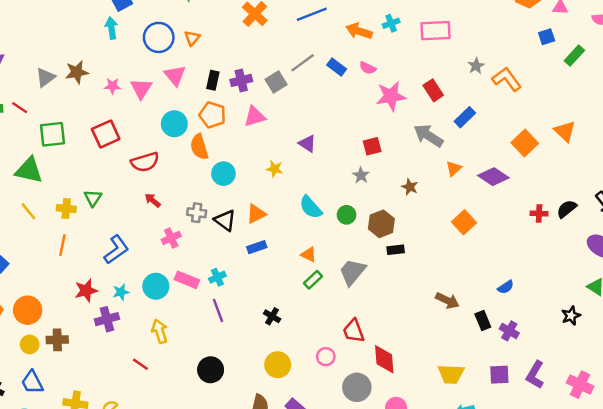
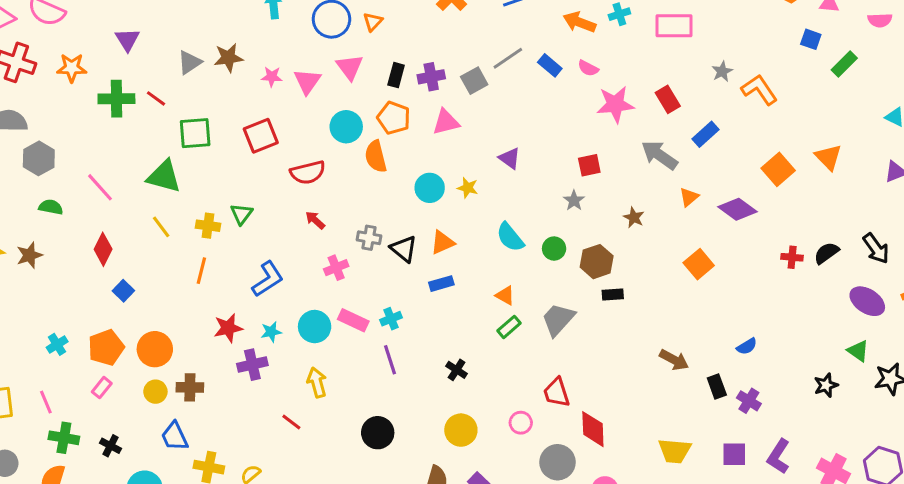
blue square: (547, 37) -> (811, 39), turned 35
cyan circle: (223, 174) -> (430, 188), moved
blue trapezoid: (32, 382) -> (175, 436), moved

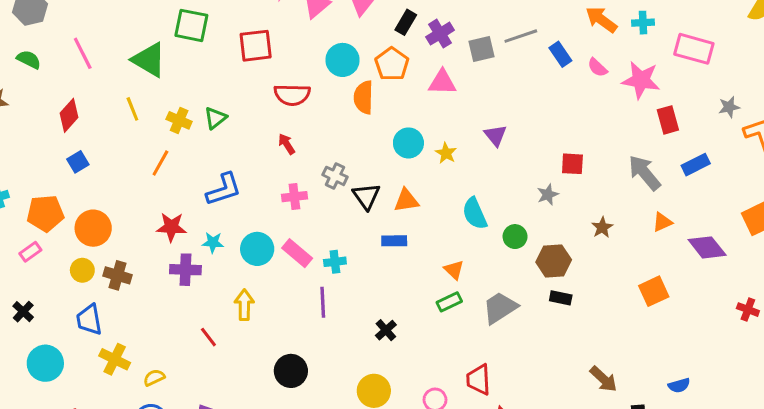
purple cross: (431, 77) -> (440, 34), turned -36
pink star: (615, 104) -> (641, 80), moved

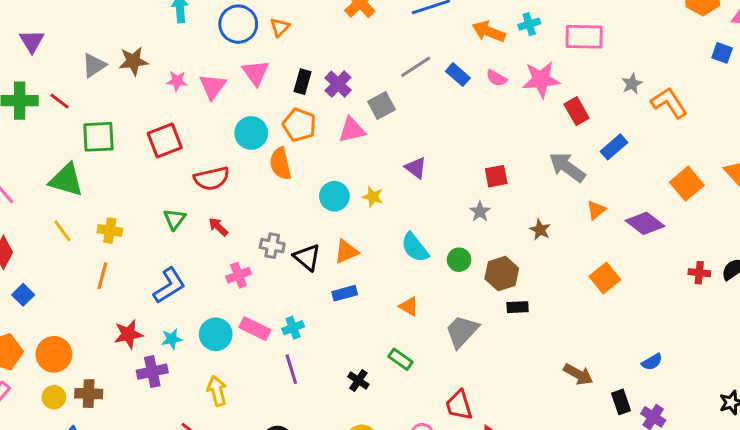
gray square: (481, 49) -> (382, 106), moved
green triangle: (215, 118) -> (174, 219), moved
green rectangle: (449, 302) -> (401, 359), moved, turned 75

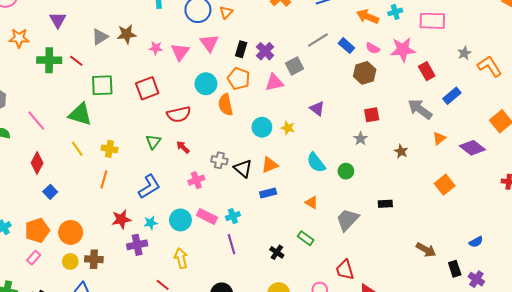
brown hexagon: (502, 274) -> (365, 73), moved

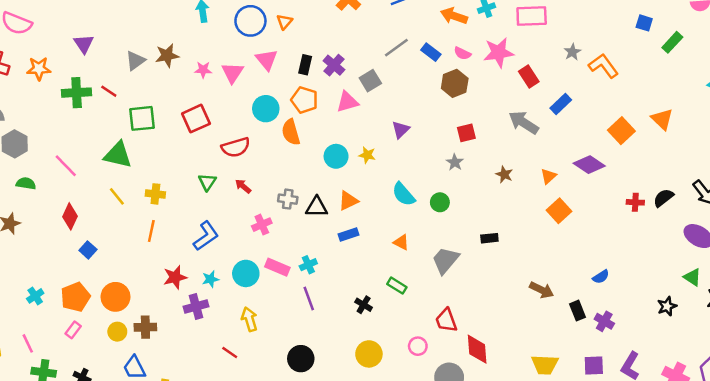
purple triangle: (317, 109) -> (401, 130), turned 42
orange triangle: (439, 138) -> (548, 176), moved
black triangle: (243, 168) -> (317, 207), turned -36

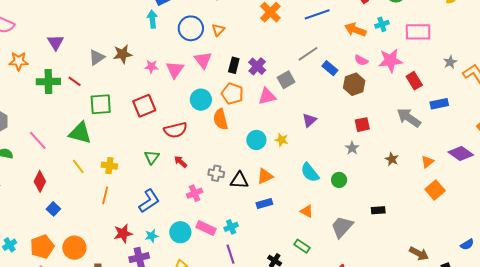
blue rectangle: (431, 52) -> (330, 68), moved
blue rectangle: (561, 104) -> (439, 104), turned 30

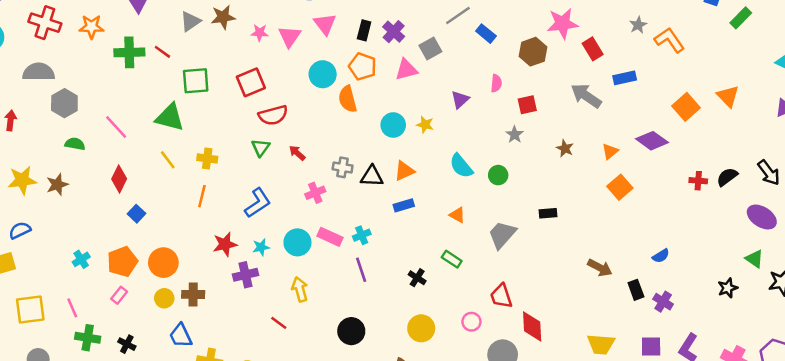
pink semicircle: (361, 60) -> (496, 83), moved, turned -112
brown hexagon: (354, 84) -> (533, 52), moved
red semicircle: (175, 130) -> (273, 115), moved

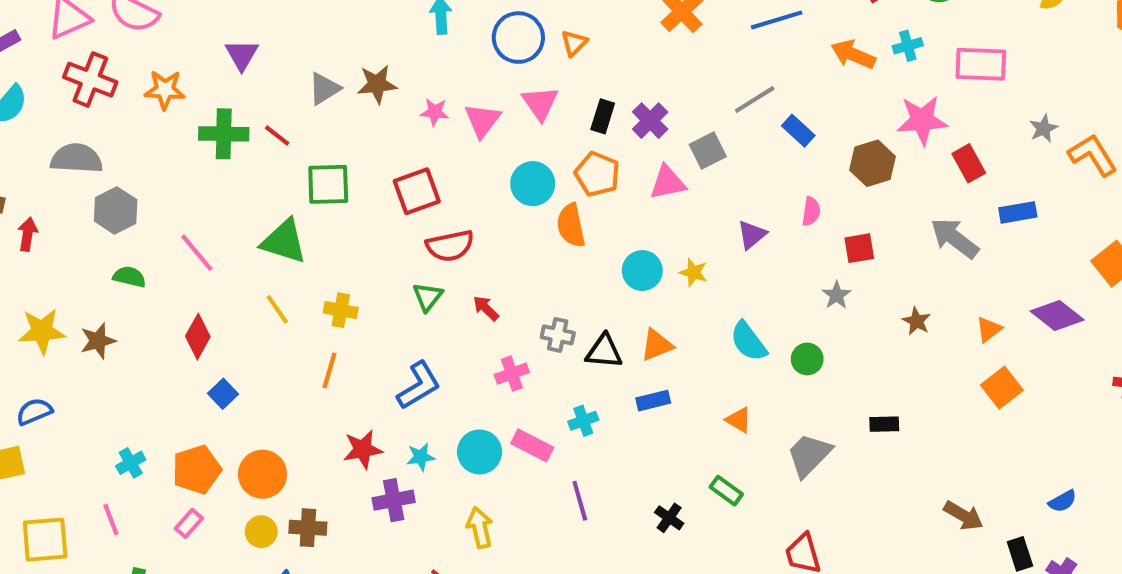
cyan cross: (362, 235) -> (583, 421), moved
pink line: (72, 308) -> (111, 520), moved

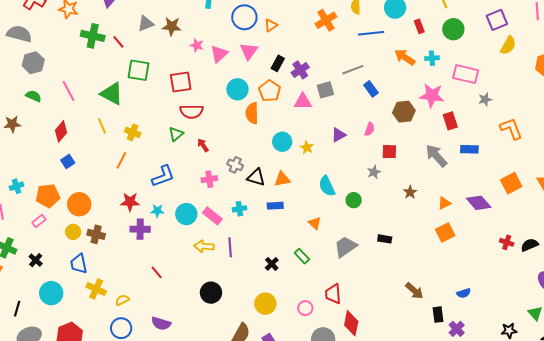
gray star: (1044, 128) -> (485, 99), moved
yellow arrow: (480, 528) -> (204, 246), moved, turned -84

